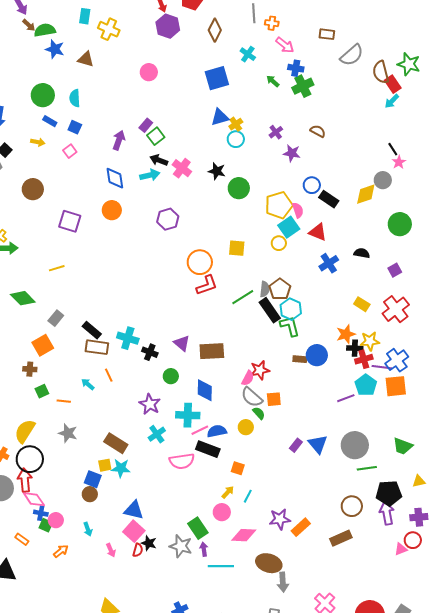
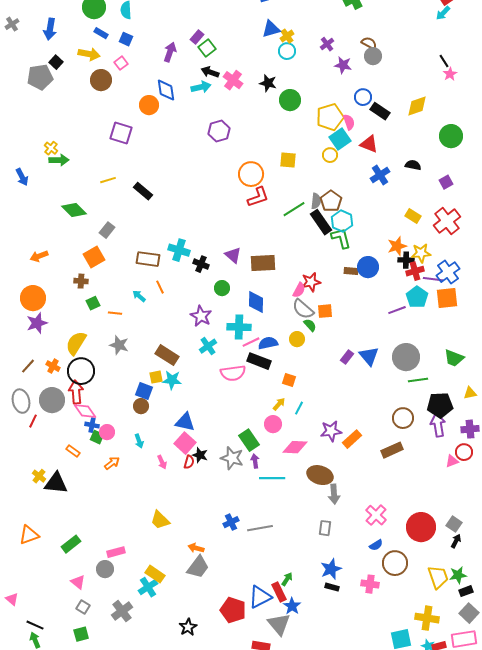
yellow arrow: (38, 142) -> (89, 54), size x1.5
gray circle: (383, 180) -> (373, 56), moved
brown circle: (33, 189) -> (101, 80), moved
orange circle: (112, 210) -> (149, 105), moved
black rectangle: (92, 330) -> (143, 191), moved

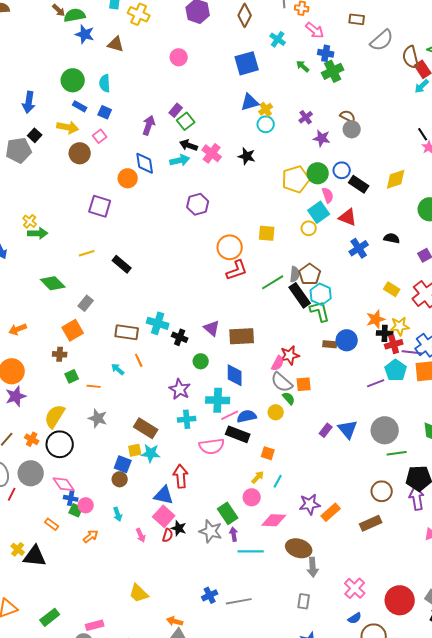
green circle: (290, 100) -> (318, 173), moved
yellow pentagon: (330, 117) -> (296, 179), moved
cyan cross: (208, 346) -> (187, 419), turned 30
red arrow: (76, 392) -> (181, 476), moved

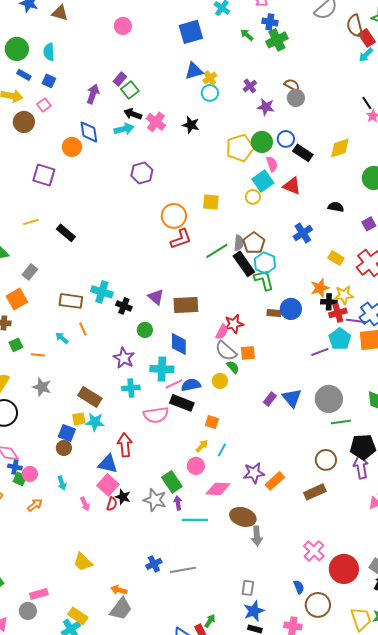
blue cross: (359, 248) -> (303, 233), moved
pink cross: (355, 588) -> (314, 551), moved
gray rectangle: (304, 601) -> (248, 588), moved
blue semicircle: (355, 618) -> (299, 587), turned -80

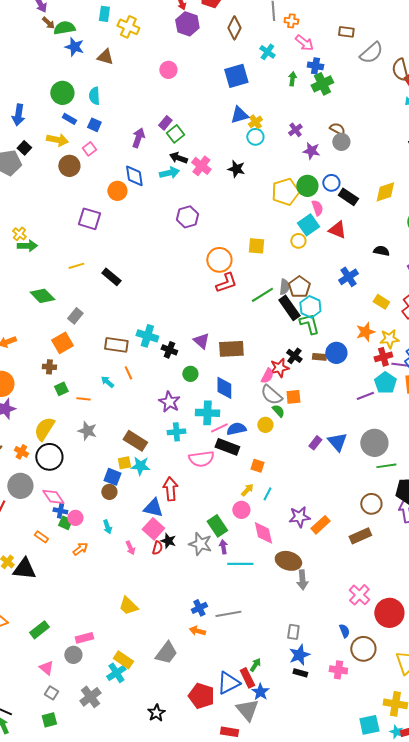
green arrow: (247, 35) -> (292, 79), turned 56
black cross: (329, 302) -> (294, 356), moved, turned 35
pink diamond: (218, 489) -> (263, 533), turned 75
orange arrow: (119, 590) -> (197, 631), moved

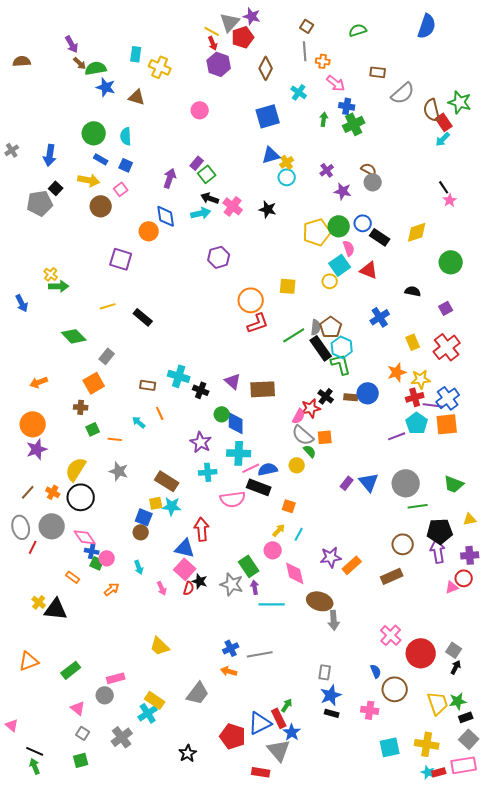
yellow rectangle: (381, 302) -> (413, 342), turned 35
brown rectangle: (116, 345) -> (148, 385), size x0.7
blue diamond: (224, 388) -> (236, 423), moved
cyan square: (369, 725) -> (390, 747), moved

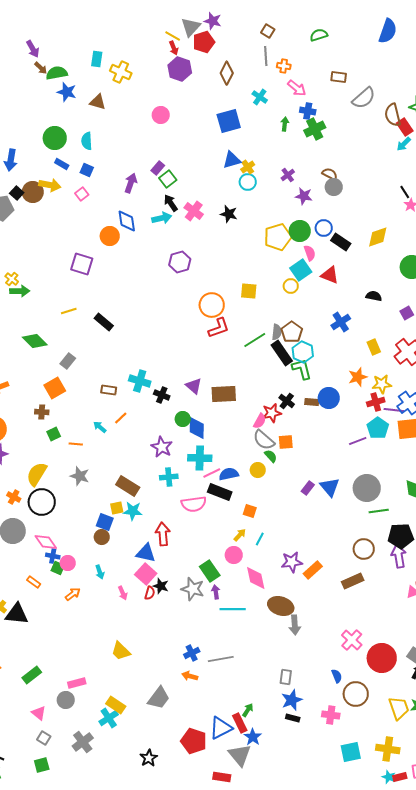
black arrow: (210, 198) -> (171, 203), turned 36
brown circle: (101, 206) -> (33, 192), moved
orange line: (160, 413) -> (121, 418), turned 72

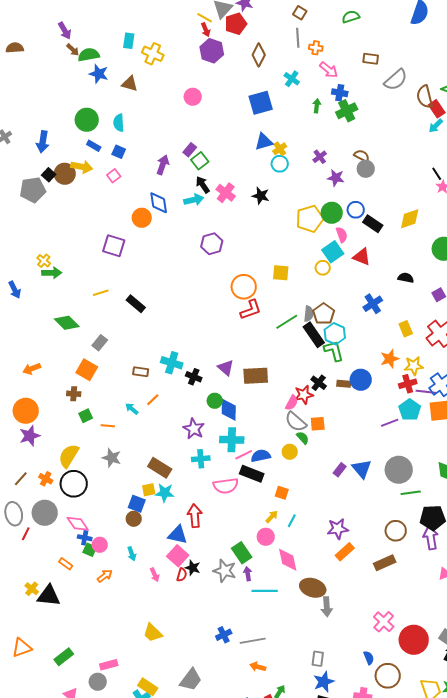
orange square: (55, 388) -> (87, 370), turned -30
purple star: (292, 562) -> (338, 529), moved
orange arrow: (190, 676) -> (258, 667), moved

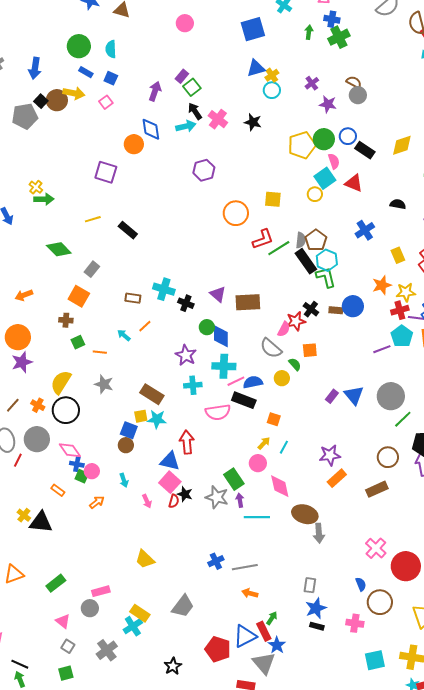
red L-shape: (251, 310) -> (263, 239), moved
gray semicircle: (296, 422) -> (271, 348), moved
green line: (411, 493) -> (403, 419), turned -36

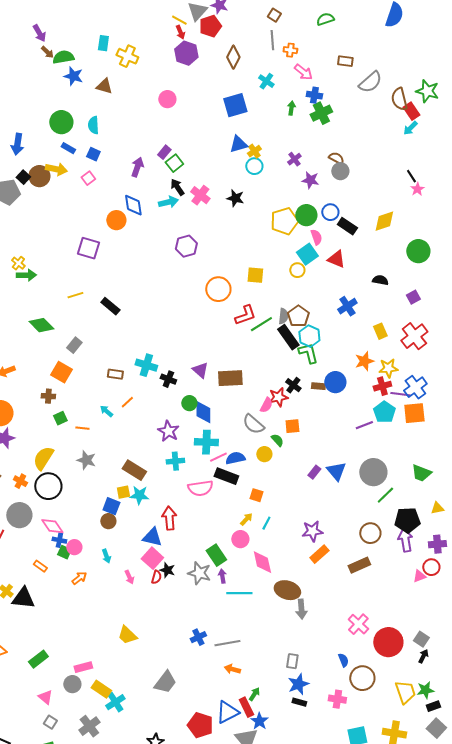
yellow rectangle: (140, 613) -> (101, 689), moved

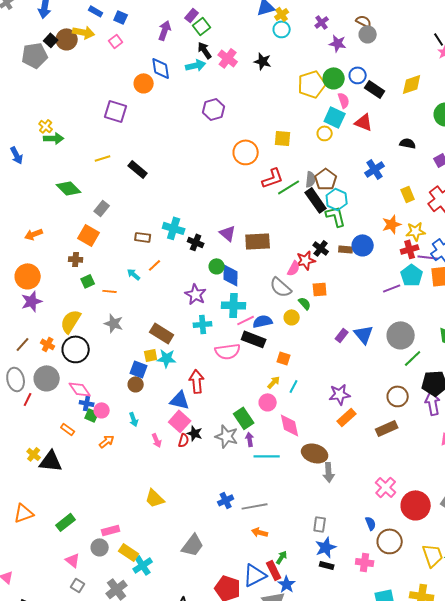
cyan square: (307, 254) -> (335, 117), turned -30

